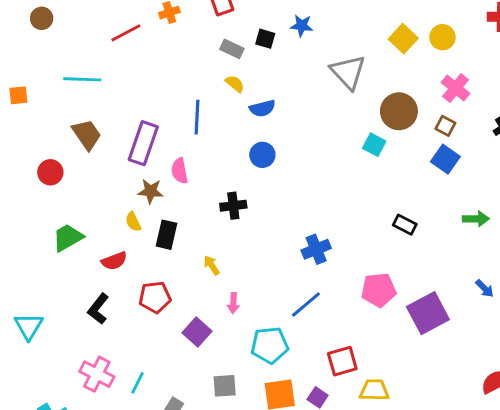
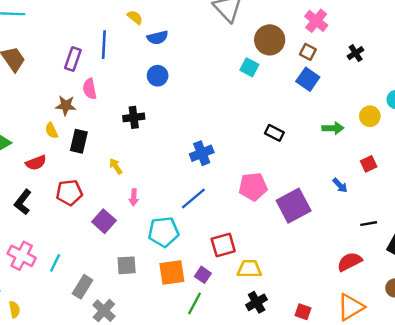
purple rectangle: (143, 143) -> (73, 59), moved, size x0.7

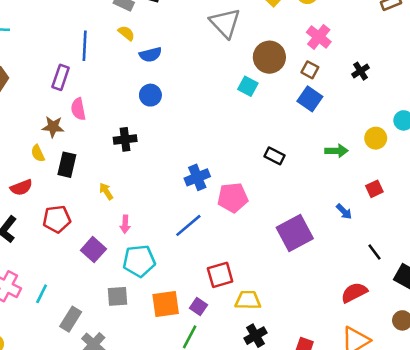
blue line: (104, 45) -> (85, 46), moved
pink pentagon: (253, 187) -> (233, 198), moved
black line: (369, 224) -> (374, 252), turned 63
cyan pentagon: (164, 232) -> (139, 261), moved

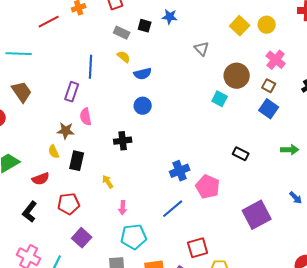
gray triangle: (225, 23) -> (202, 49), size x0.6
pink pentagon: (233, 198) -> (208, 187), turned 30
purple square: (93, 250) -> (82, 238), moved

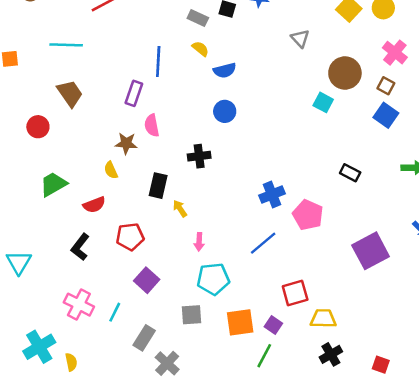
black rectangle: (77, 161) -> (158, 186), moved

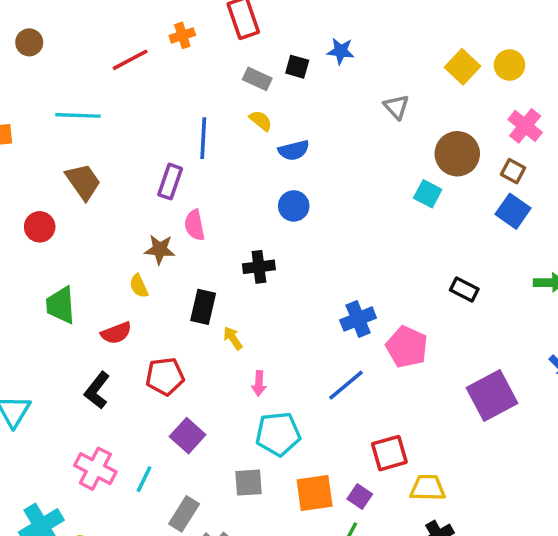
green trapezoid: (53, 184) -> (61, 305), turned -64

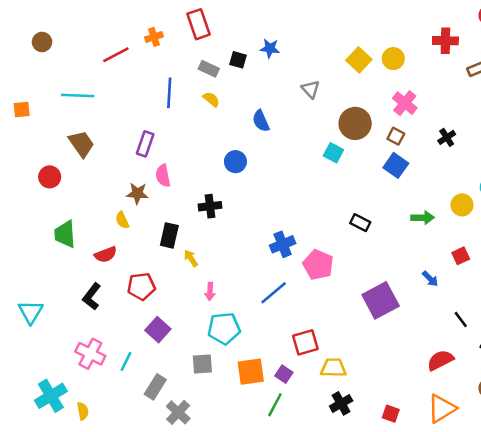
blue line: (203, 138) -> (169, 93), moved
blue semicircle: (294, 150) -> (261, 121), moved, turned 80

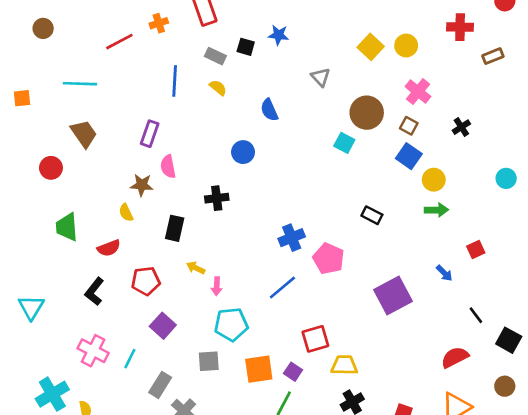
yellow circle: (462, 205) -> (434, 180), moved
yellow arrow: (191, 258) -> (196, 268), moved, turned -30

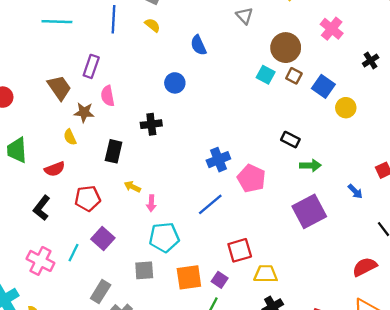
cyan line: (80, 84) -> (57, 22), moved
brown square: (409, 126) -> (294, 76), moved
brown trapezoid: (84, 134) -> (59, 88), moved
green arrow: (436, 210) -> (310, 165), moved
cyan line: (130, 359) -> (73, 253), moved

